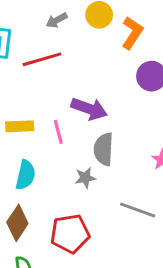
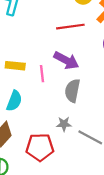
red line: (42, 59) -> (70, 27), moved
gray star: (85, 178) -> (64, 124), moved

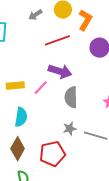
pink line: (42, 74) -> (41, 88), turned 63

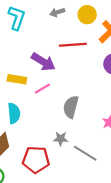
purple arrow: (60, 71) -> (43, 62), moved
cyan semicircle: (21, 117) -> (14, 113), turned -30

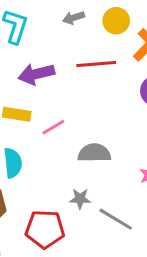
purple arrow: (43, 62) -> (36, 74), moved, turned 135
gray semicircle: (71, 107) -> (94, 153), turned 75

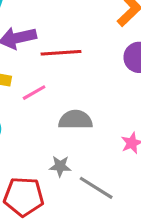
red line: (96, 64) -> (61, 53), moved

